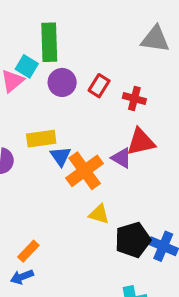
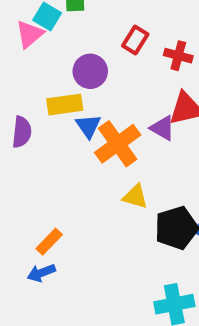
purple circle: (62, 82) -> (90, 71), moved

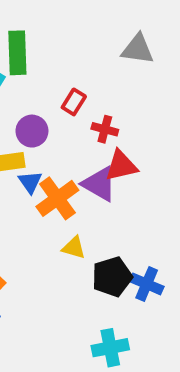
red cross: (178, 56) -> (105, 129), moved
purple triangle: (163, 128) -> (99, 184), size x1.5

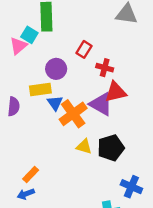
black pentagon: (112, 277) -> (111, 148), moved
blue cross: (147, 284) -> (131, 187), moved

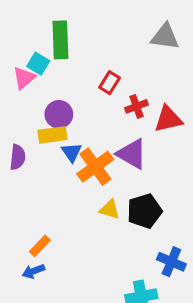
red cross: (105, 68) -> (137, 106), turned -35
purple circle: (56, 69) -> (59, 114), moved
red triangle: (116, 92) -> (168, 119), moved

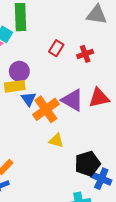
red cross: (137, 106) -> (85, 54), moved
red triangle: (168, 119) -> (99, 98), moved
black pentagon: (144, 211) -> (87, 164), moved

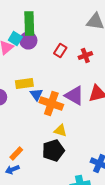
purple circle: (19, 71) -> (28, 40), moved
orange cross: (46, 109) -> (51, 104), turned -35
black pentagon: (87, 164) -> (53, 150), moved

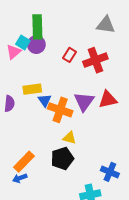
red cross: (85, 56) -> (95, 60), size x1.6
purple triangle: (74, 96) -> (84, 102), turned 35
orange rectangle: (16, 154) -> (24, 162), size x1.5

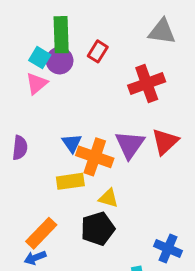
pink triangle: (14, 52) -> (37, 84), moved
red rectangle: (69, 55) -> (98, 51), moved
yellow rectangle: (32, 89) -> (70, 181), moved
red triangle: (108, 99) -> (165, 142), turned -30

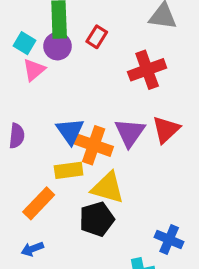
cyan square: (40, 58) -> (24, 43), moved
blue triangle: (72, 143) -> (70, 131), size x1.4
yellow triangle: (108, 198) -> (108, 188), size x1.6
orange rectangle: (41, 233) -> (39, 203), moved

